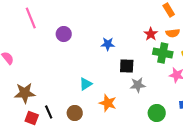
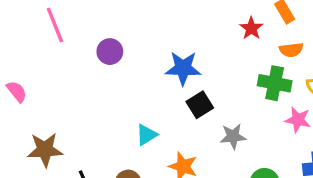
red star: (151, 34) -> (251, 28), moved
blue star: (108, 44) -> (183, 68), size x1.5
black square: (127, 66) -> (200, 105), moved, turned -35

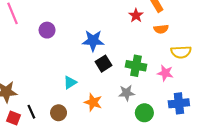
green cross: (275, 83) -> (136, 66), moved
gray star: (233, 136) -> (127, 93), moved

